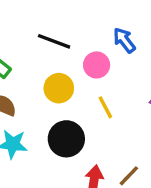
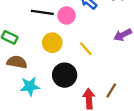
pink circle: (97, 65) -> (67, 15), moved

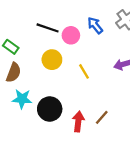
brown semicircle: (17, 62) -> (14, 73), turned 90
black circle: (65, 75) -> (50, 109), moved

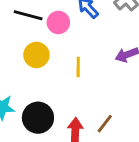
yellow line: (84, 71) -> (78, 67), turned 35

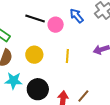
yellow circle: (36, 55) -> (34, 55), moved

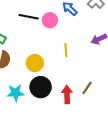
yellow circle: (34, 55) -> (35, 63), moved
cyan star: (14, 81) -> (15, 93), moved

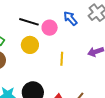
yellow circle: (35, 63) -> (30, 45), moved

